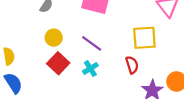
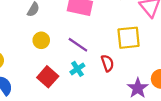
red square: (58, 63) -> (48, 77), moved
red semicircle: (132, 65) -> (107, 63), moved

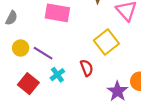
yellow square: (129, 38) -> (106, 42), turned -30
purple line: (78, 45) -> (43, 53), moved

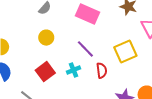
purple line: (43, 53) -> (85, 49), moved

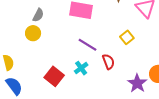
yellow circle: (46, 38) -> (33, 33), moved
yellow square: (125, 51) -> (127, 37), size x0.6

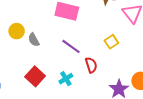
gray semicircle: (38, 15) -> (34, 40), moved, turned 120
cyan cross: (81, 68) -> (66, 79), moved

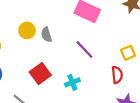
yellow circle: (17, 31) -> (27, 30), moved
red semicircle: (91, 65) -> (117, 75), moved

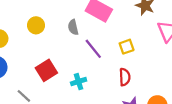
gray semicircle: (46, 35) -> (73, 27), moved
yellow square: (128, 53) -> (127, 47), moved

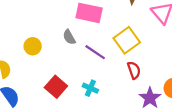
yellow square: (127, 47) -> (127, 40), size x1.6
cyan cross: (79, 82) -> (90, 88), turned -32

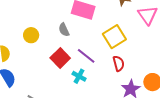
purple line: (95, 52) -> (86, 56), moved
red square: (56, 87) -> (60, 58), moved

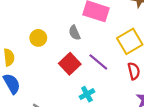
cyan cross: (79, 76) -> (87, 94), moved, turned 32

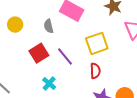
cyan cross: (87, 94) -> (49, 83), turned -32

